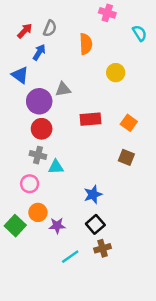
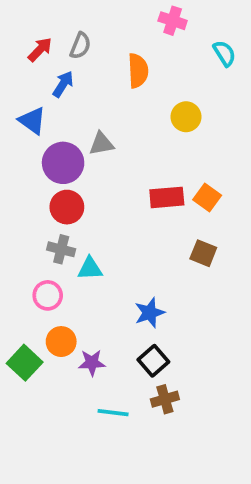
red rectangle: (91, 119) -> (167, 197), moved
cyan line: (70, 257) -> (113, 413), turned 42

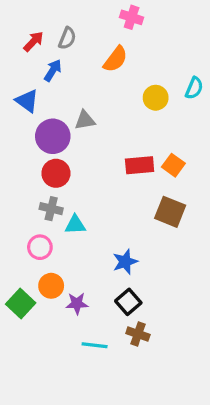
pink cross: (173, 21) -> (132, 17), moved
cyan semicircle: (224, 53) -> (194, 88), moved, turned 55
orange semicircle: (138, 71) -> (115, 59), turned 40
brown square: (203, 253) -> (170, 212), size x1.4
brown cross: (165, 399) -> (138, 334), turned 35

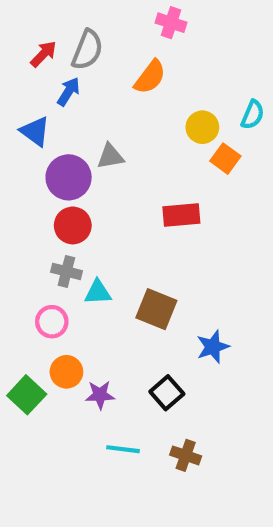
gray semicircle: (67, 38) -> (87, 50), size x1.4
orange square: (173, 165) -> (225, 159), moved
brown square: (170, 212) -> (156, 309), moved
blue star: (125, 262) -> (213, 347), moved
brown cross: (138, 334) -> (186, 455), moved

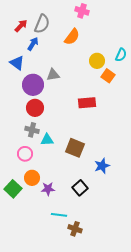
brown cross: (186, 455) -> (75, 229), moved

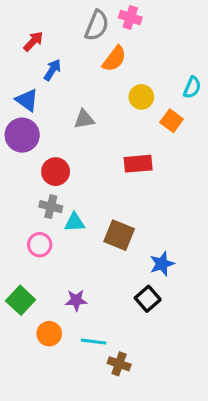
gray semicircle: (42, 24) -> (97, 25), moved
yellow circle: (97, 61) -> (141, 97), moved
purple circle: (33, 85) -> (22, 135), moved
orange circle: (32, 178) -> (49, 334), moved
black square: (80, 188) -> (148, 299), moved

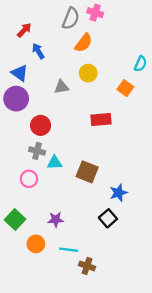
blue arrow: (52, 70) -> (38, 51), turned -63
yellow circle: (141, 97) -> (88, 73), moved

